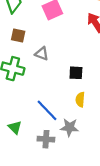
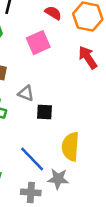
black square: (76, 73) -> (44, 112), moved
yellow semicircle: (80, 100) -> (70, 147), size x1.6

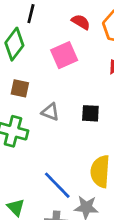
black square: (44, 112) -> (90, 113), moved

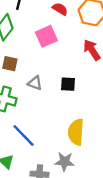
blue line: (57, 185) -> (24, 135), moved

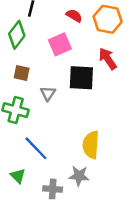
gray triangle: (35, 83) -> (48, 93), turned 42
black square: (68, 84) -> (81, 78), moved, size x1.6

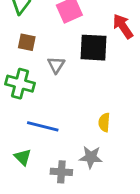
yellow semicircle: (91, 145) -> (104, 122), size x0.6
blue line: (36, 148) -> (43, 126), turned -32

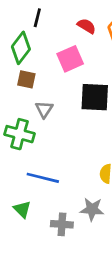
brown square: (27, 42) -> (26, 79), moved
gray triangle: (56, 65) -> (44, 109), moved

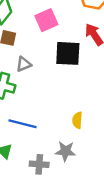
gray triangle: (44, 109) -> (24, 64), turned 35

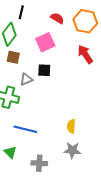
black square: (68, 53) -> (44, 70), moved, size x0.6
gray star: (65, 151) -> (72, 150), moved

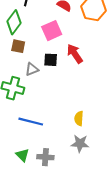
red arrow: (85, 54) -> (75, 54), moved
green triangle: (10, 152) -> (22, 155), moved

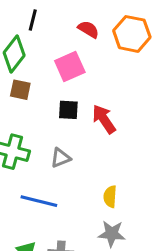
red arrow: (75, 54) -> (104, 119), moved
gray triangle: (32, 69) -> (61, 158), moved

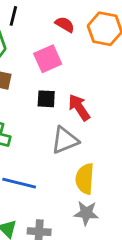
gray triangle: (61, 158) -> (65, 140), moved, size x1.5
yellow semicircle: (110, 197) -> (85, 179), size x1.5

